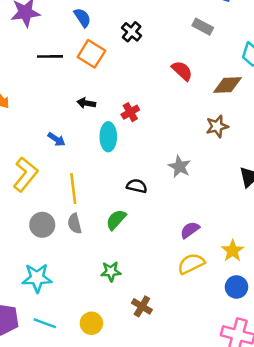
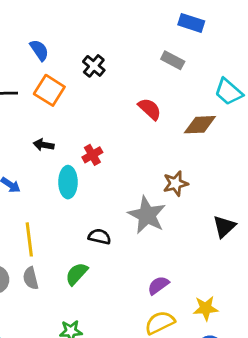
brown star: (217, 126) -> (176, 184), moved
gray star: (180, 167) -> (147, 215), size x1.5
yellow star: (233, 251) -> (206, 308), turned 30

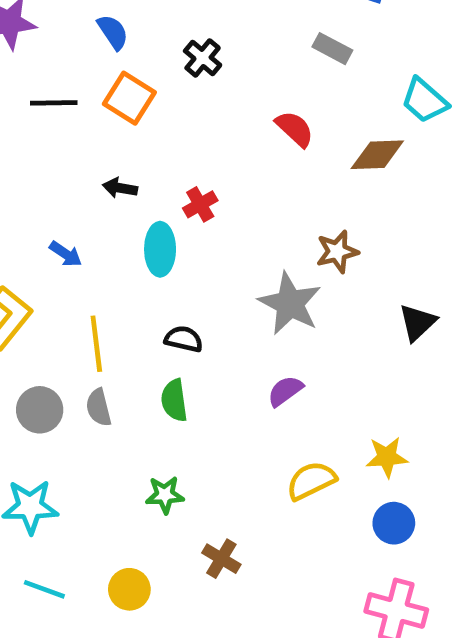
black semicircle: (100, 237) -> (184, 339), moved
green semicircle: (77, 274) -> (174, 400), turned -50
purple semicircle: (158, 285) -> (285, 391), moved

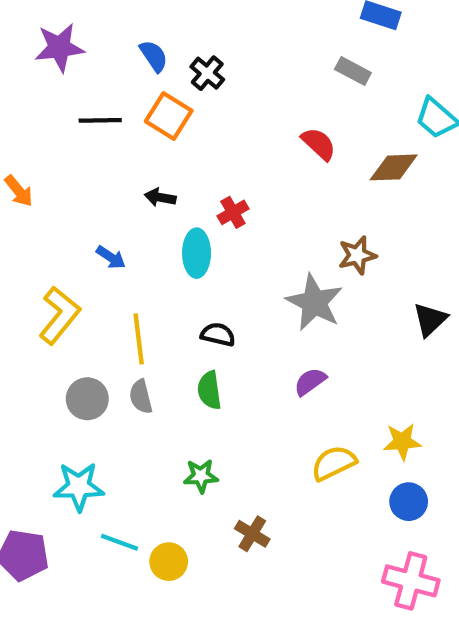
black cross: (203, 58) -> (207, 73), moved
cyan line: (44, 589) -> (119, 542), moved

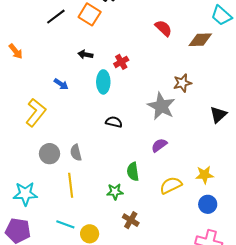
black line: (100, 120) -> (56, 17), turned -36
yellow line: (139, 339) -> (71, 185), moved
green semicircle: (209, 390) -> (133, 172), moved
green star: (201, 476) -> (115, 192), moved
cyan star: (79, 487) -> (25, 194), moved

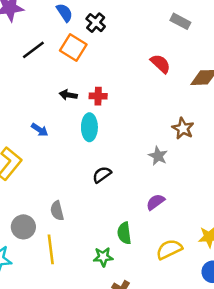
red cross: (121, 62) -> (98, 96), moved, turned 32
brown star: (182, 83) -> (183, 128), turned -30
gray star: (161, 106) -> (158, 156), size x0.6
black semicircle: (114, 122) -> (102, 175), turned -49
gray circle: (50, 154) -> (23, 227), moved

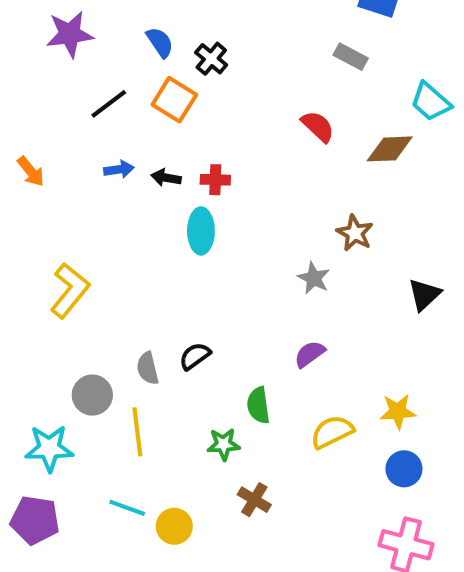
blue arrow: (40, 130) -> (119, 169), moved, turned -42
black semicircle: (102, 175) -> (195, 356), moved

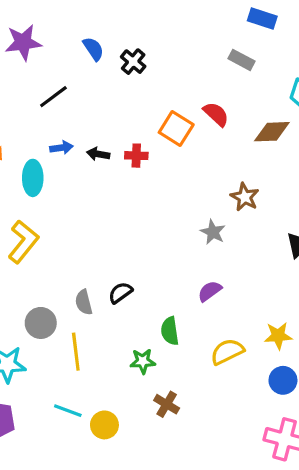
orange square: (174, 100) -> (176, 129), moved
cyan ellipse: (201, 231) -> (33, 178), moved

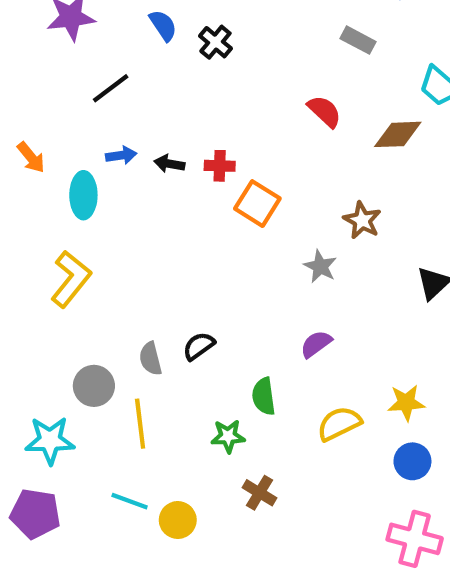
orange square: (176, 129) -> (257, 204), moved

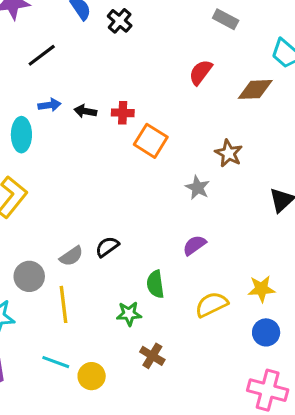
red semicircle: (324, 111) -> (201, 72), turned -96
gray semicircle: (150, 359) -> (71, 256), turned -110

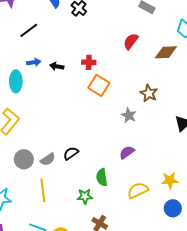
red cross: (123, 113) -> (89, 62), moved
gray circle: (29, 276) -> (24, 159), moved

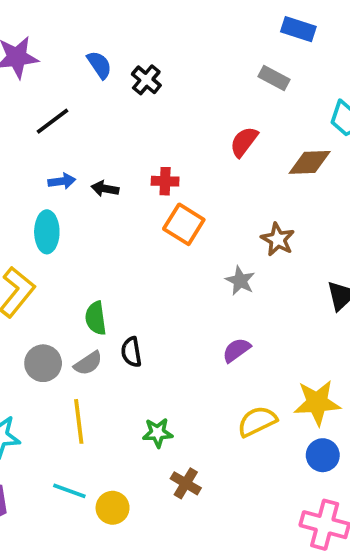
cyan ellipse: (16, 81) -> (47, 232), moved
black semicircle: (71, 153) -> (131, 352), turned -63
green semicircle: (102, 177) -> (96, 318), moved
yellow star: (170, 180) -> (317, 403), size x1.4

